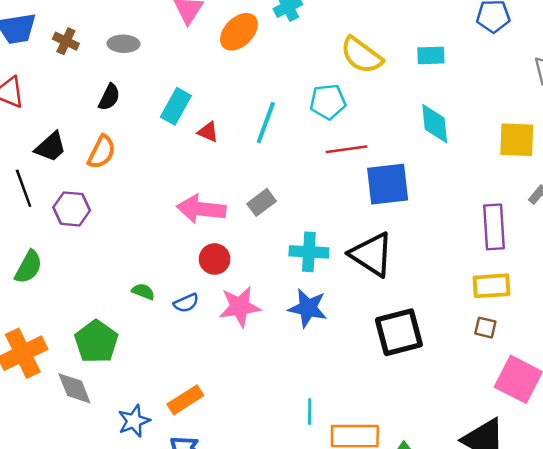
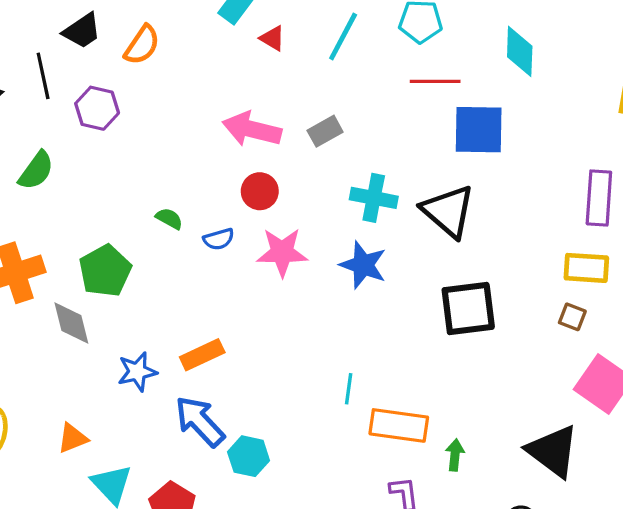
cyan diamond: (435, 124) -> (520, 51), moved

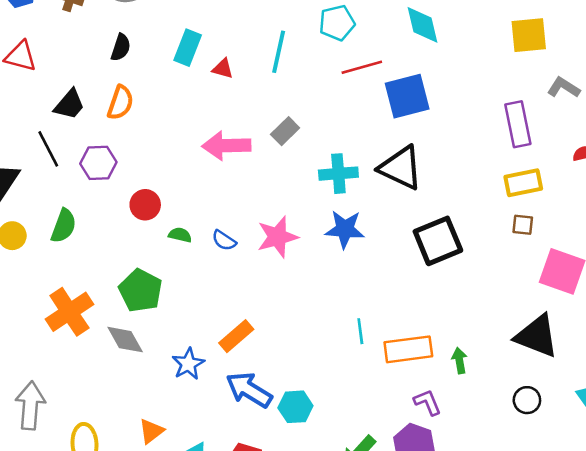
red circle: (260, 191) -> (145, 205), moved
blue semicircle: (219, 239) -> (224, 240), turned 65

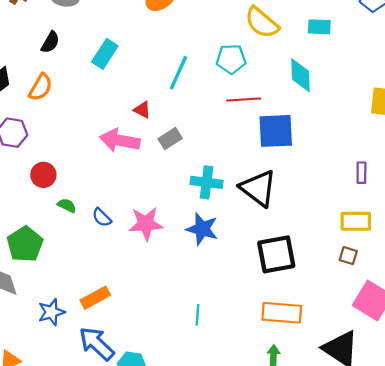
red triangle: (223, 69) -> (142, 110), moved
purple rectangle: (518, 124) -> (361, 173), size x0.6
orange rectangle: (408, 349) -> (282, 313), moved

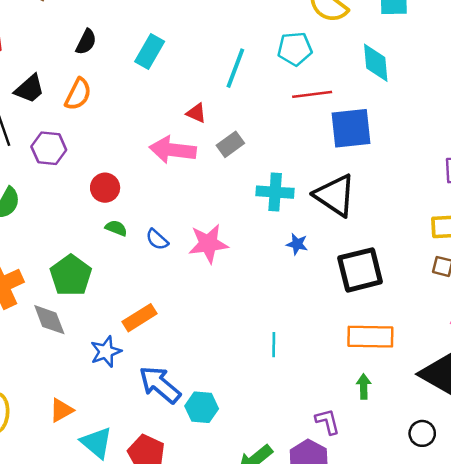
red circle: (43, 175) -> (105, 188), moved
blue star: (202, 229) -> (297, 244), moved, size x0.6
orange rectangle: (95, 298) -> (139, 318), moved

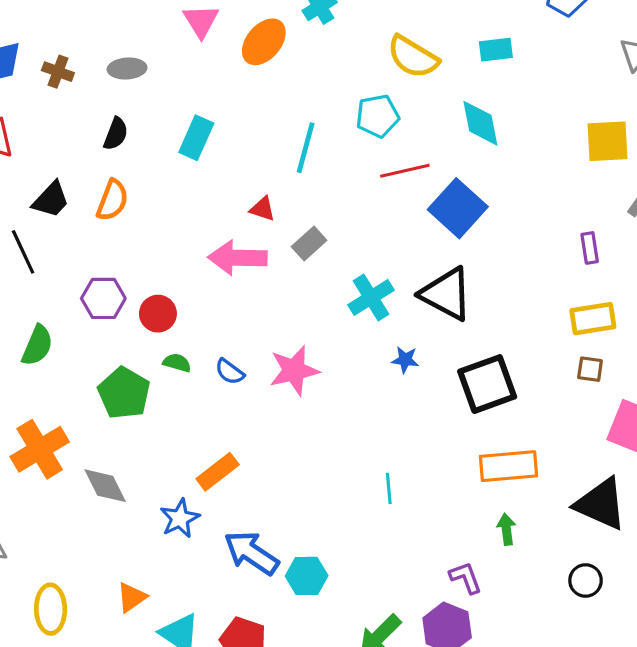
blue square: (351, 128) -> (458, 208), turned -36
purple hexagon: (49, 148) -> (103, 298), moved
cyan cross: (275, 192) -> (371, 298), turned -30
green pentagon: (71, 275) -> (124, 393), moved

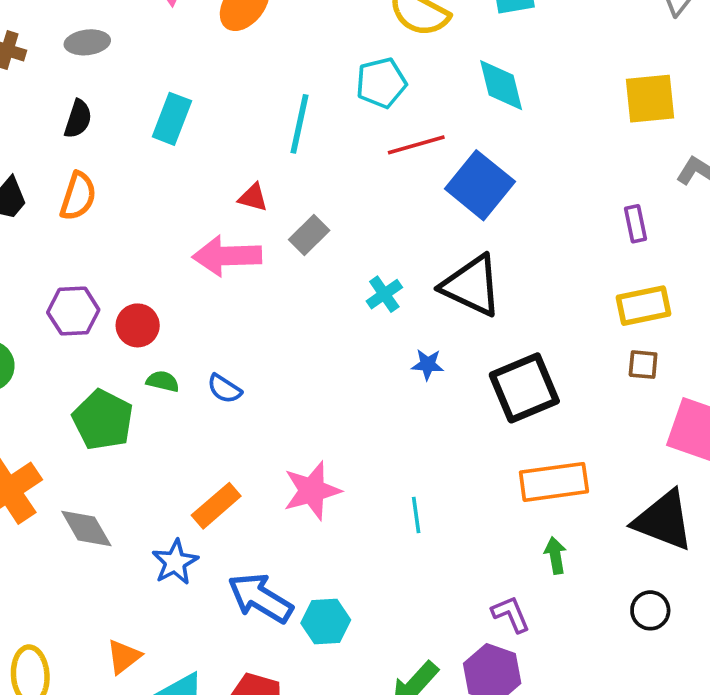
cyan cross: (371, 298) -> (384, 294), size x0.7
pink star: (294, 370) -> (312, 491), moved

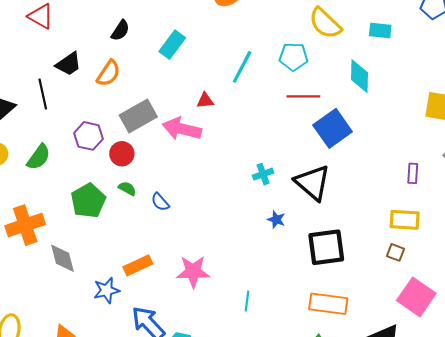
red triangle: (253, 198) -> (205, 101), turned -36
gray rectangle: (309, 235) -> (138, 116), moved, size x1.6

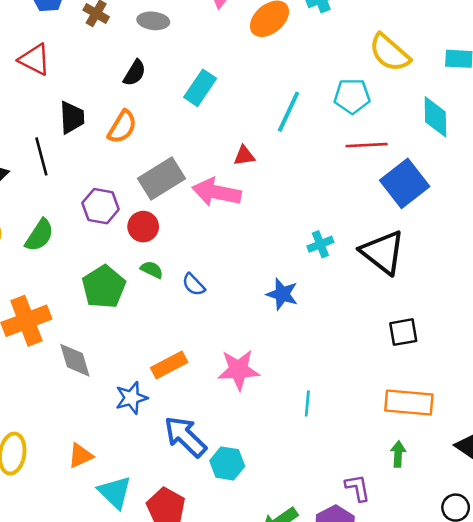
black trapezoid: (69, 64) -> (72, 118), turned -56
blue star: (276, 220) -> (282, 294), moved, size x1.4
black square: (326, 247) -> (403, 332), size x0.6

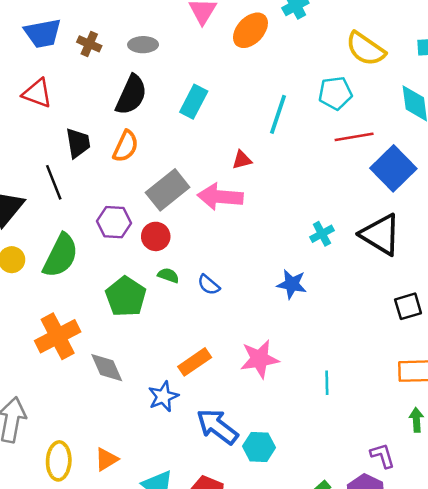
black semicircle: (135, 73) -> (131, 95), size x1.6
green semicircle: (39, 235) -> (61, 256), size x1.4
orange triangle: (80, 456) -> (106, 459), moved

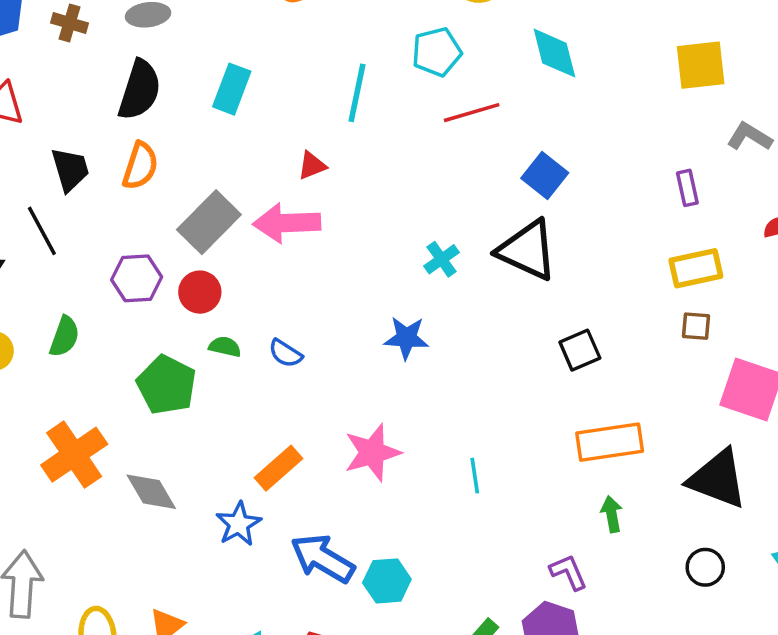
blue square: (393, 168) -> (545, 176), moved, size x0.7
green semicircle: (61, 256) -> (64, 336), size x0.6

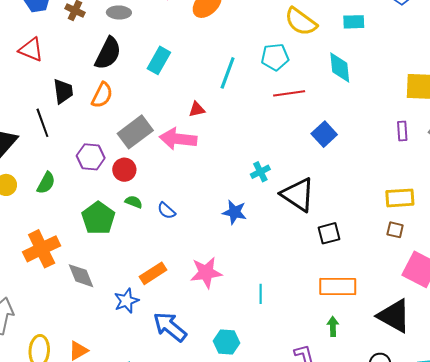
purple rectangle: (687, 188) -> (402, 131), moved
black triangle: (527, 250) -> (298, 195), moved
cyan hexagon: (387, 581) -> (226, 342), moved

